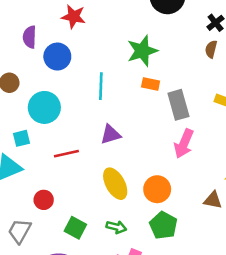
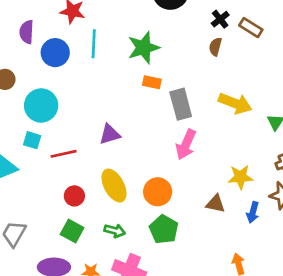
cyan line: (101, 86) -> (94, 44), moved
cyan square: (21, 138) -> (32, 140), moved, turned 30
red circle: (44, 200) -> (74, 196), moved

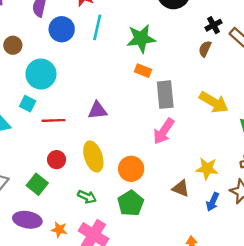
green square: (72, 231) -> (37, 184), moved

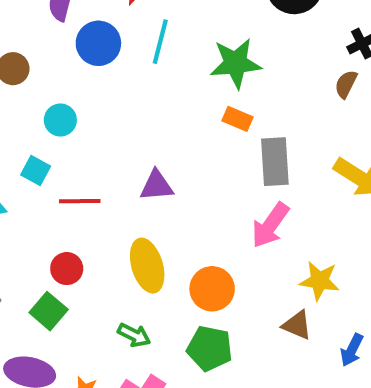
cyan circle: (41, 74) -> (60, 120), size x0.6
red circle: (57, 160) -> (67, 269), moved
yellow star: (207, 169) -> (320, 281), moved
green pentagon: (131, 203) -> (210, 348), turned -30

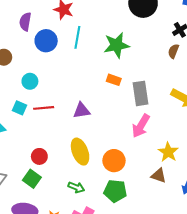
orange rectangle: (237, 119) -> (114, 80), moved
red line: (80, 201) -> (44, 108), moved
yellow star: (320, 281) -> (168, 152), turned 30

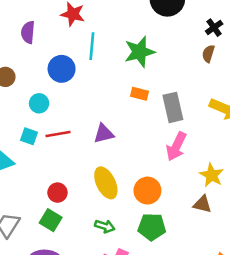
blue circle: (46, 41) -> (62, 69), moved

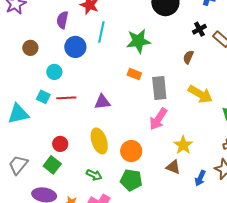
purple semicircle: (28, 32) -> (62, 20), moved
brown semicircle: (208, 54) -> (188, 57), moved

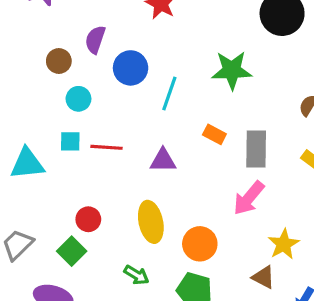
purple semicircle: (62, 20) -> (95, 40), moved
cyan line: (101, 32) -> (169, 94), moved
cyan circle: (54, 72) -> (78, 99), moved
orange rectangle: (134, 74) -> (214, 134), moved
cyan square: (43, 97) -> (70, 141), turned -32

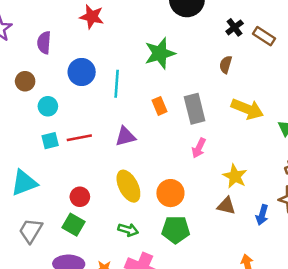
purple semicircle: (95, 40) -> (44, 43), moved
orange rectangle: (214, 134) -> (160, 106), turned 54
cyan triangle: (27, 164) -> (24, 183), moved
pink arrow: (249, 198) -> (199, 148), size x0.7

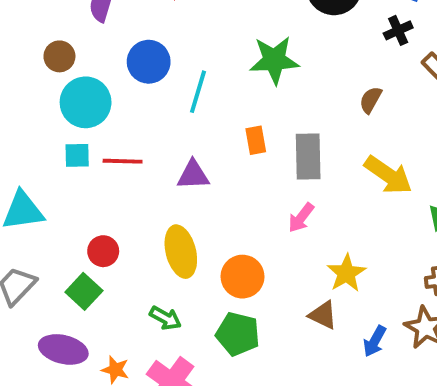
black cross: (235, 27) -> (398, 30), moved
cyan circle: (48, 106) -> (86, 102), size x1.6

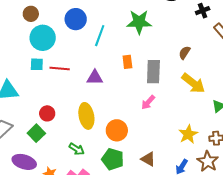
brown semicircle: (371, 100) -> (184, 53), moved
yellow star: (346, 273) -> (188, 134), moved
brown triangle: (323, 315) -> (148, 159), moved

